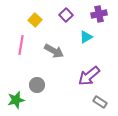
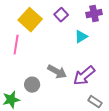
yellow square: (35, 20) -> (30, 20), size x1.6
gray arrow: (54, 51) -> (57, 72), moved

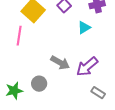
gray circle: (32, 85) -> (39, 84), moved

